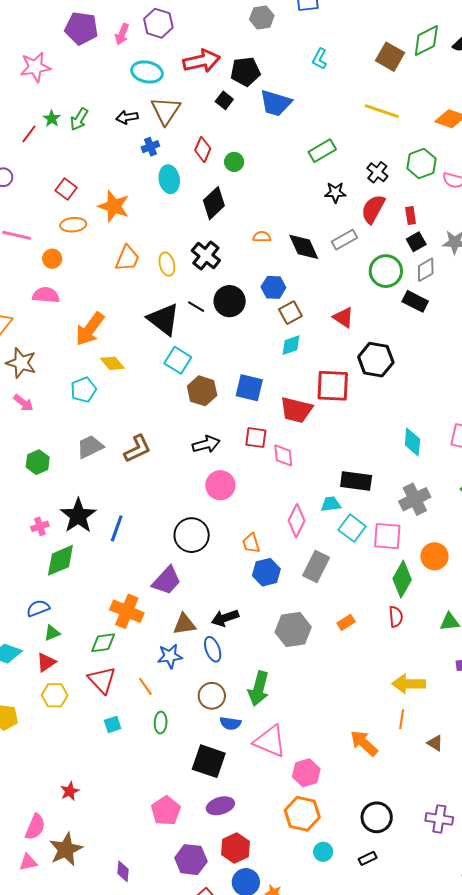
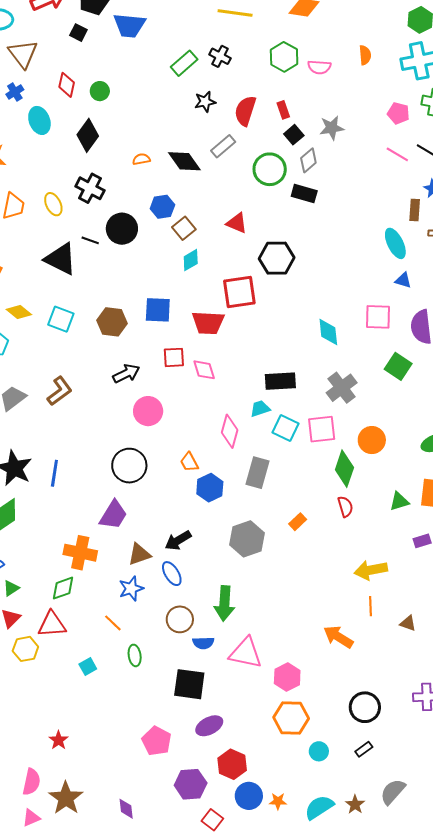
black cross: (377, 172) -> (220, 56), moved
cyan square: (178, 360) -> (61, 319), moved
red triangle: (102, 680) -> (52, 624), moved, turned -40

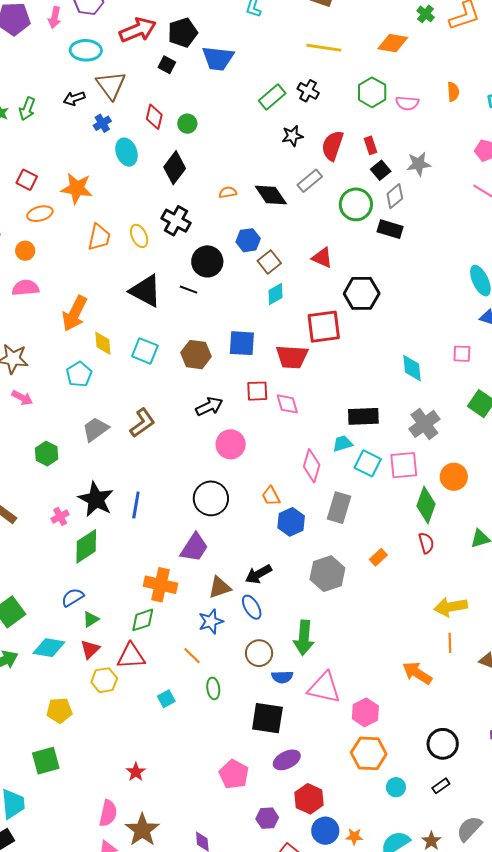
black line: (90, 240) -> (188, 290), moved
yellow diamond: (19, 312) -> (103, 343), turned 45
pink square: (378, 317) -> (462, 354), size x0.7
purple hexagon: (191, 784) -> (267, 818), size x0.7

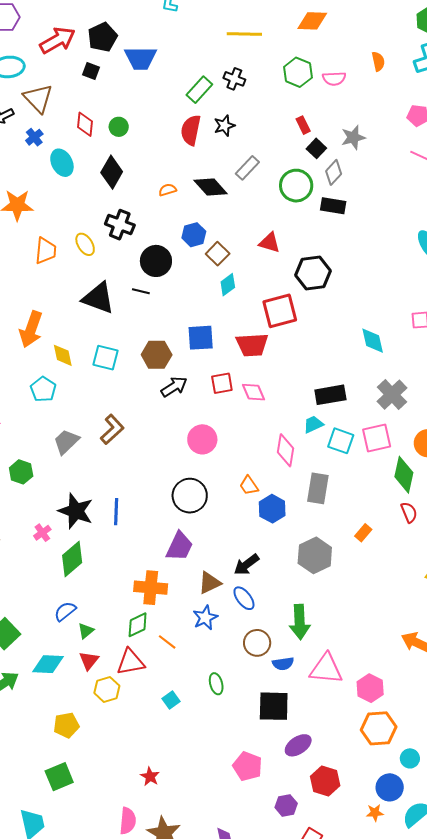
red semicircle: (332, 146) -> (191, 130), moved
black arrow: (209, 406) -> (174, 387), moved
orange line: (192, 656) -> (167, 642), moved
blue circle: (325, 831) -> (390, 787), moved

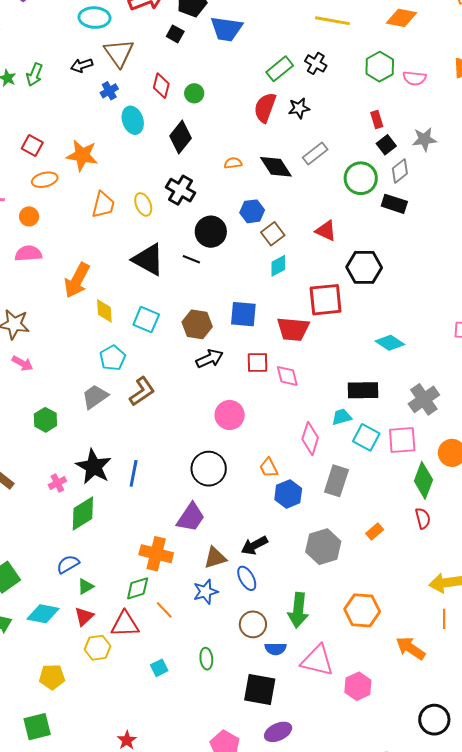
cyan diamond: (373, 341) -> (390, 343), moved, turned -52
cyan pentagon: (43, 389) -> (113, 358), moved
orange hexagon: (379, 728) -> (362, 610), moved

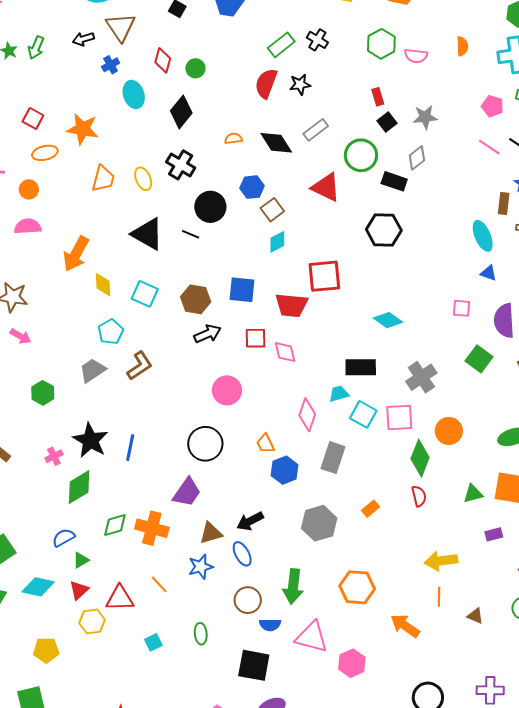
gray diamond: (400, 171) -> (417, 158), moved
red triangle: (326, 231) -> (326, 187), moved, size x1.4
black hexagon: (364, 267) -> (384, 230), moved
green diamond: (138, 588) -> (115, 525), moved

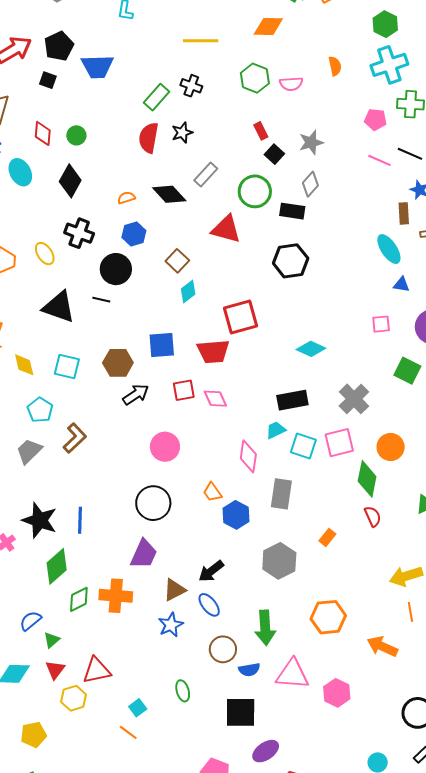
blue hexagon: (252, 187) -> (134, 234), moved
green diamond: (79, 487) -> (57, 566), moved
orange line: (159, 584) -> (128, 732), moved

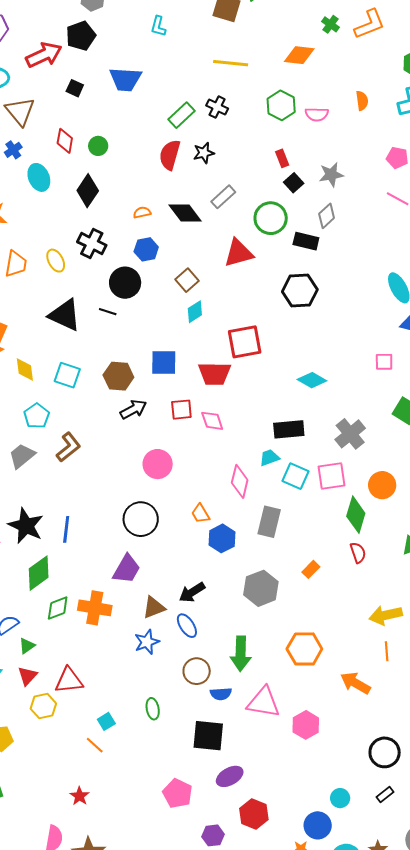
black pentagon: (59, 46) -> (81, 36), moved
red triangle: (226, 229) -> (239, 253), turned -36

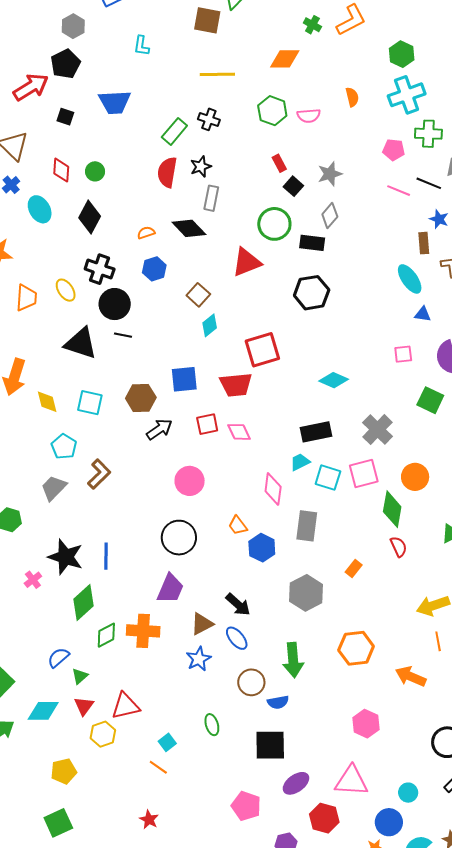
gray rectangle: (223, 197) -> (211, 198), moved, turned -30
black circle: (125, 283) -> (115, 304), moved
black arrow: (192, 592) -> (238, 605), turned -100
pink triangle: (263, 702) -> (351, 781), moved

